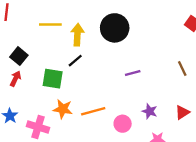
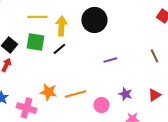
green square: (53, 79) -> (35, 42), moved

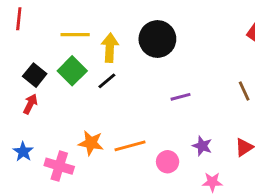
green square: (35, 42) -> (72, 71), turned 36

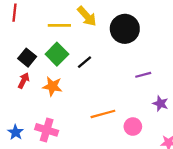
yellow arrow: (110, 48) -> (87, 16), moved, turned 135
orange star: (91, 143) -> (52, 86), moved
purple star: (202, 146) -> (160, 104), moved
blue star: (23, 152) -> (16, 132), moved

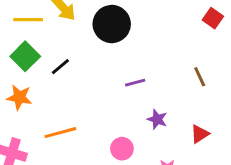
orange line: (103, 114) -> (60, 133), moved

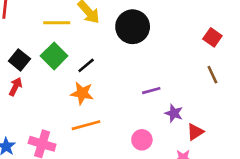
red square: (213, 18) -> (212, 37), moved
purple line: (135, 83) -> (151, 91), moved
orange star: (19, 97) -> (82, 93), moved
red triangle: (200, 134) -> (195, 132), moved

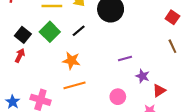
black line: (86, 65) -> (79, 31), moved

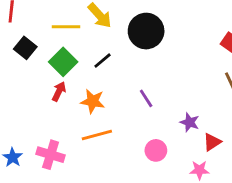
black square: (23, 35) -> (25, 48), moved
red arrow: (20, 55) -> (59, 91), moved
purple line: (125, 59) -> (146, 98), moved, turned 72

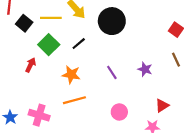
black square: (25, 48) -> (24, 23), moved
red arrow: (59, 91) -> (31, 65), moved
purple star: (190, 122) -> (145, 69), moved

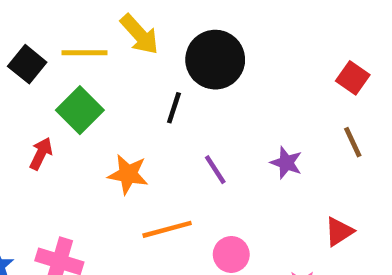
black line: (79, 44) -> (174, 108), moved, turned -32
orange line: (74, 100) -> (167, 229), moved
red triangle: (162, 106) -> (339, 232), moved

